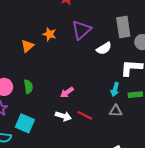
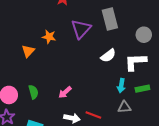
gray rectangle: (123, 27) -> (110, 19), moved
white semicircle: (104, 48) -> (108, 56), moved
pink arrow: (67, 92) -> (65, 92), moved

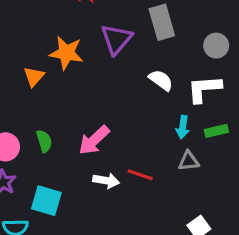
orange star: (49, 37) -> (66, 53), size x1.5
white semicircle: (108, 56) -> (161, 80), turned -105
pink arrow: (65, 92) -> (94, 140), size x1.5

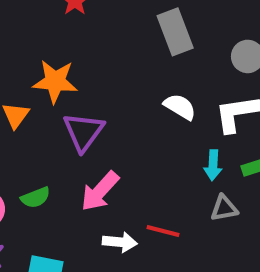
purple triangle: (116, 39) -> (83, 132), moved
green semicircle: (44, 141) -> (36, 197), turned 90

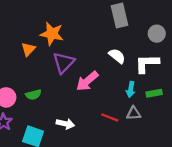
pink arrow: (100, 191) -> (87, 81), moved
red line: (163, 231) -> (110, 117), moved
white arrow: (120, 242) -> (65, 124), moved

